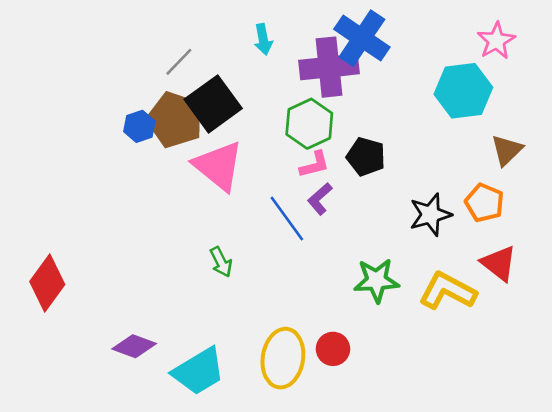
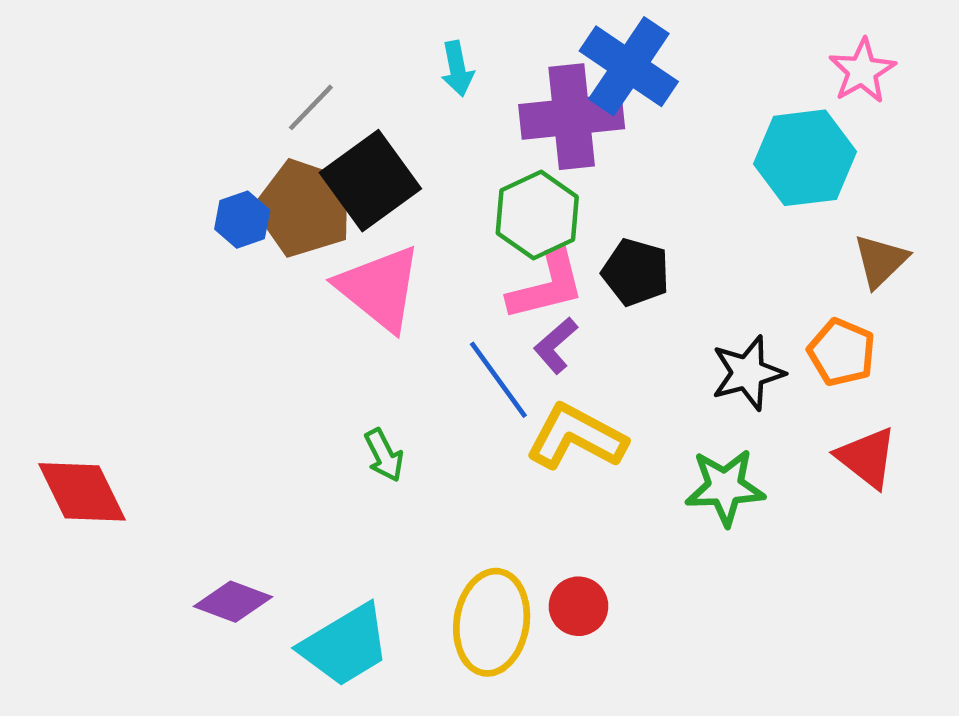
pink L-shape: (315, 165) -> (546, 286), size x1.5
green star: (376, 280) -> (725, 487), moved
red diamond: (47, 283) -> (82, 492), turned -62
yellow L-shape: (448, 291) -> (576, 437), moved

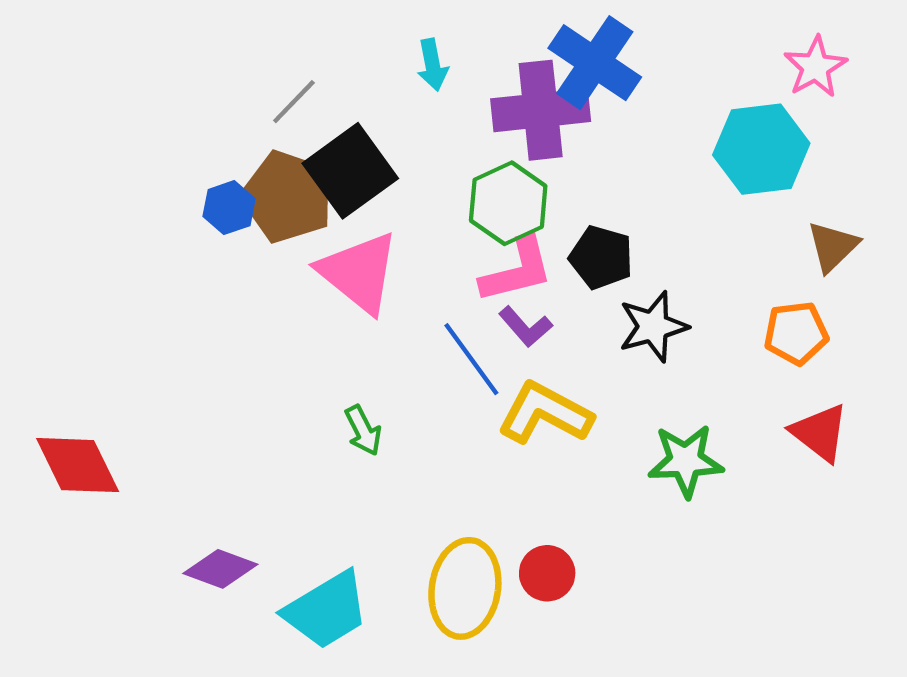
purple L-shape: (556, 345) -> (525, 327), turned -90
orange pentagon: (842, 352) -> (796, 333), turned -30
black star: (748, 373) -> (653, 327), moved

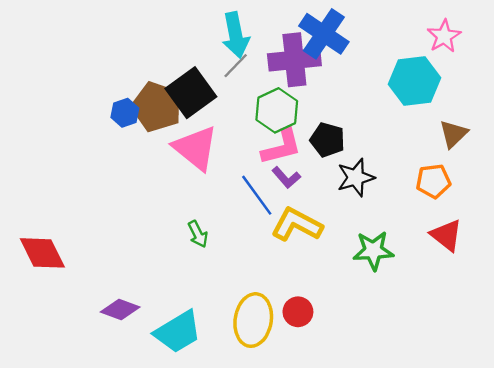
cyan arrow: (432, 65) -> (236, 35), size x1.6
gray line: (294, 102) -> (236, 66), moved

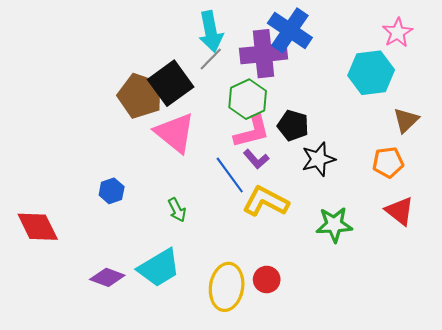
blue hexagon: (125, 113) -> (112, 191), moved
cyan trapezoid: (178, 332) -> (159, 268), moved

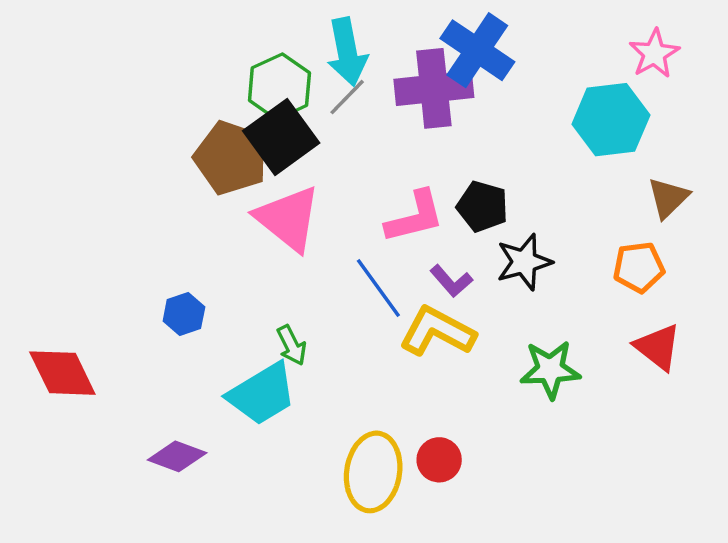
green hexagon: (248, 99) -> (279, 87), moved
purple L-shape: (256, 159) -> (451, 281), moved
cyan trapezoid: (159, 268) -> (262, 394), moved

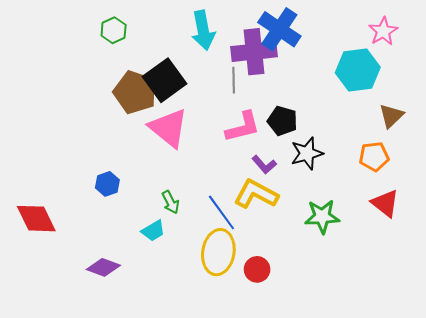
green hexagon: (279, 87) -> (114, 30), moved, size x0.7
gray line: (347, 97) -> (234, 80), moved, turned -45
blue line: (378, 288) -> (221, 212), moved
cyan trapezoid: (262, 394) -> (153, 231), size x0.6
yellow ellipse: (373, 472) -> (218, 252), moved

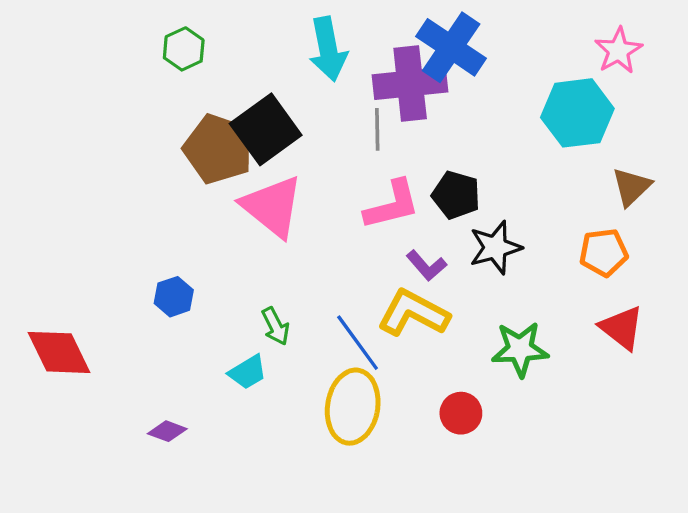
purple diamond: (103, 267) -> (167, 431), size x0.7
red circle: (257, 269) -> (461, 413), moved

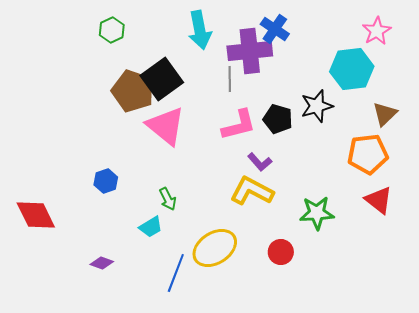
blue cross: (451, 47) -> (275, 29), size x0.7
black star: (495, 247) -> (317, 106), moved
orange pentagon: (604, 252) -> (368, 154), size x1.4
blue line: (358, 343) -> (176, 273), moved, turned 57
yellow ellipse: (353, 407) -> (215, 248), turned 48

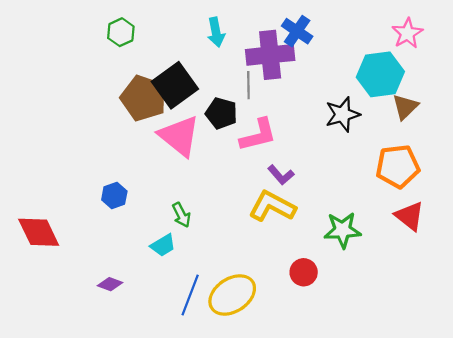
cyan arrow: (200, 30) -> (216, 32), size x0.7
brown triangle: (385, 114) -> (405, 107), moved
black pentagon: (278, 119) -> (221, 113), moved
yellow ellipse: (215, 248) -> (232, 295), moved

